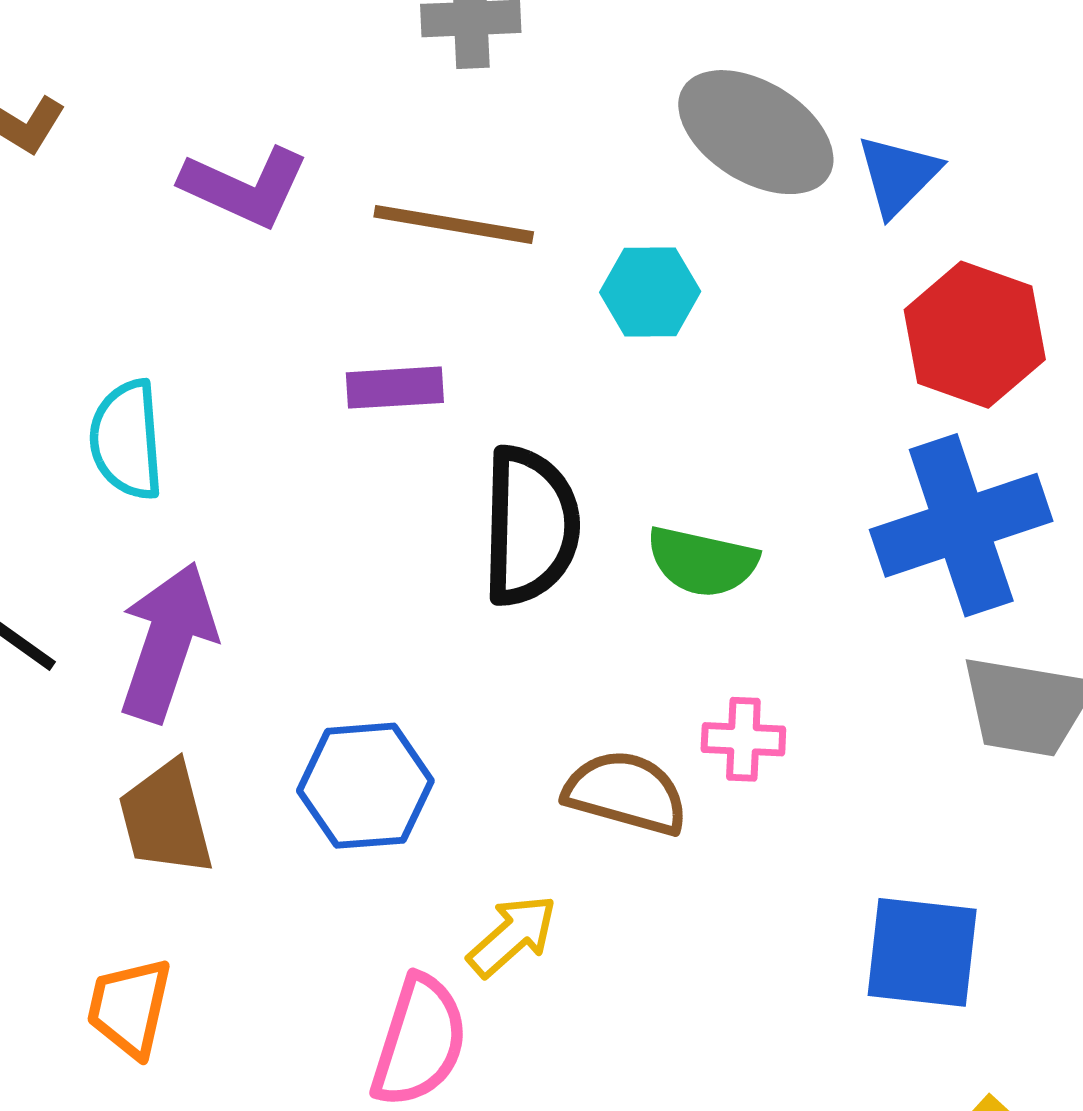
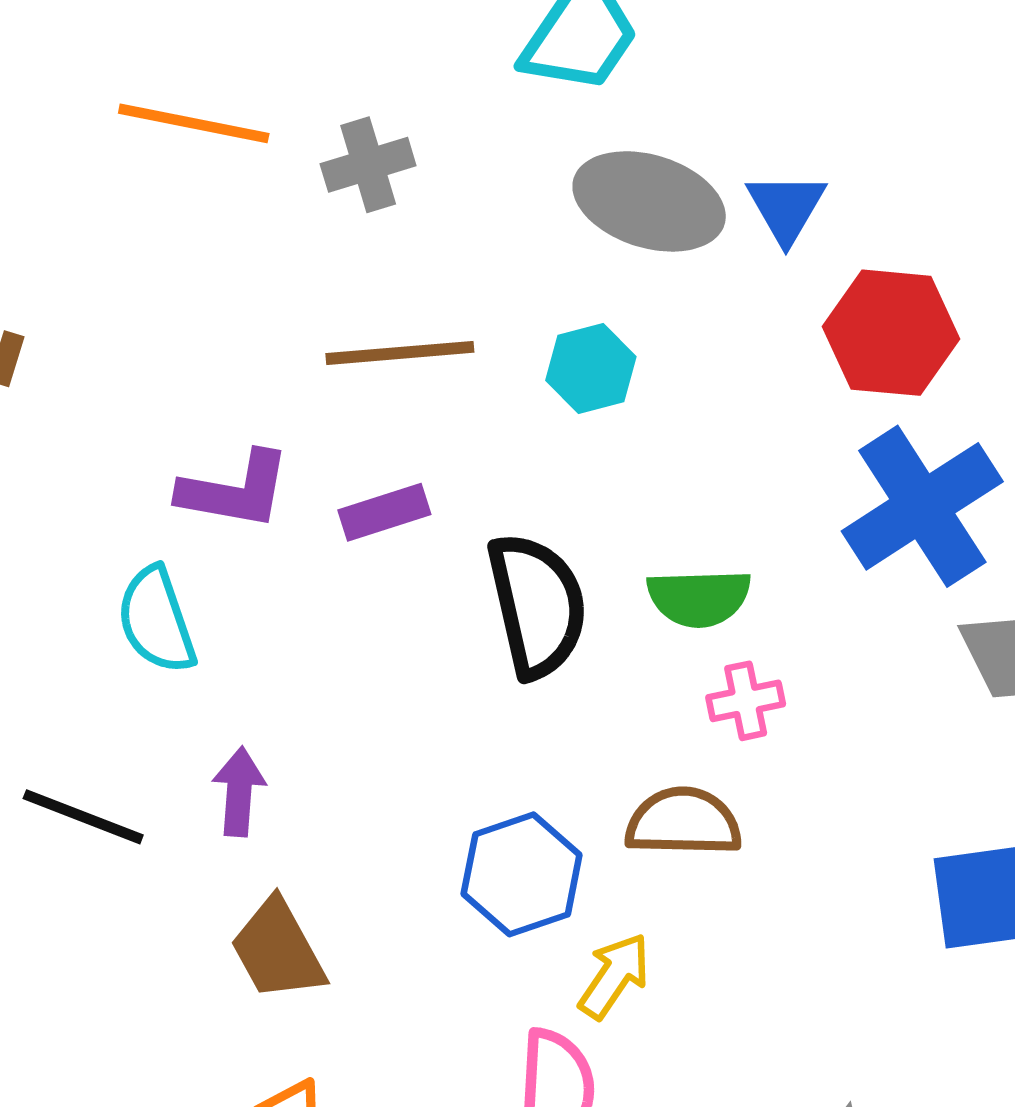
purple L-shape: (245, 187) -> (235, 490), moved
purple arrow: (168, 642) -> (239, 792), size x0.6
pink cross: (743, 739) -> (746, 701), moved
blue hexagon: (365, 786) -> (522, 874), moved

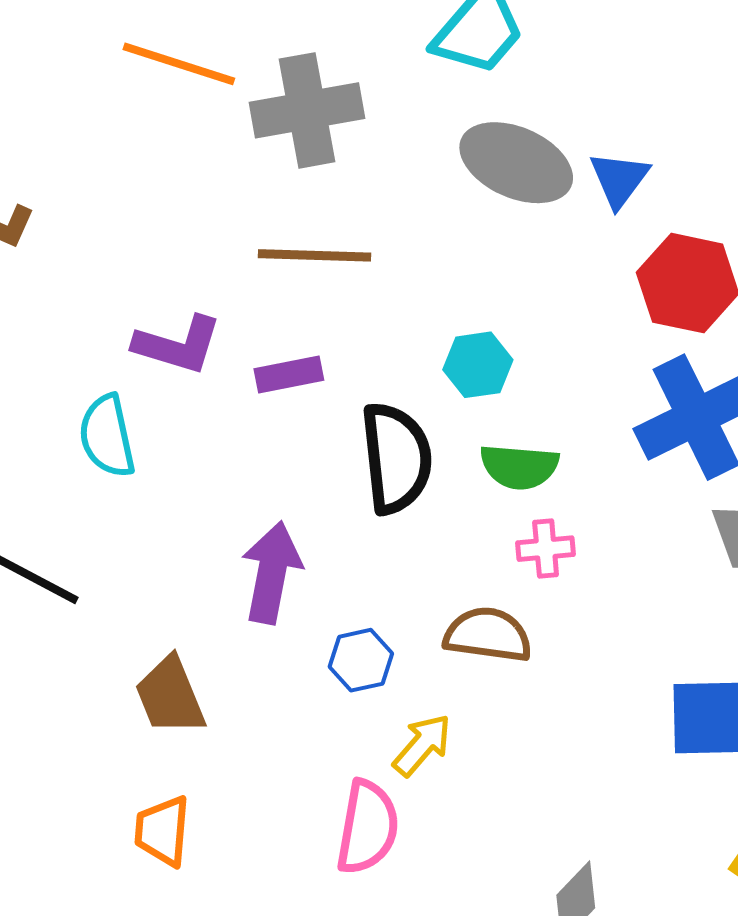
gray cross: (368, 165) -> (307, 110), size x1.6
cyan hexagon: (591, 369) -> (478, 365), moved
purple arrow: (239, 792) -> (272, 573), moved, size x1.5
blue hexagon: (522, 874) -> (361, 660), size x0.7

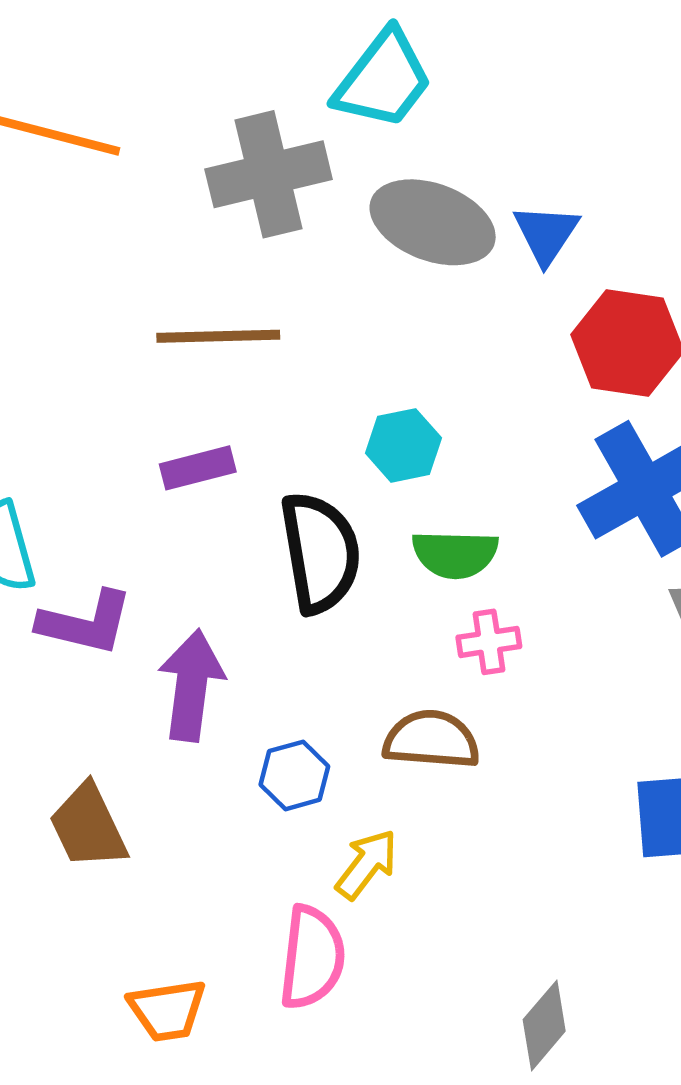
gray cross: (307, 110) -> (269, 174), moved
purple L-shape: (178, 345) -> (86, 623), moved
orange trapezoid: (163, 831) -> (167, 1010), moved, turned -100

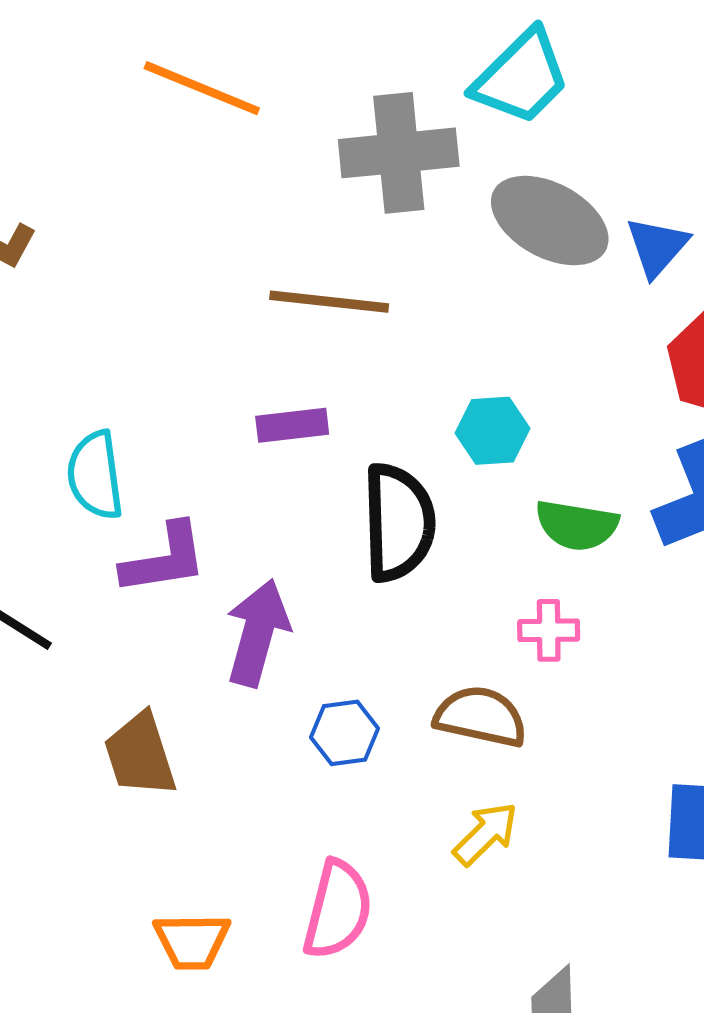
green semicircle: (455, 554) -> (577, 525), moved
purple L-shape: (86, 623) -> (164, 559), turned -30
yellow arrow: (367, 864) -> (486, 834), moved

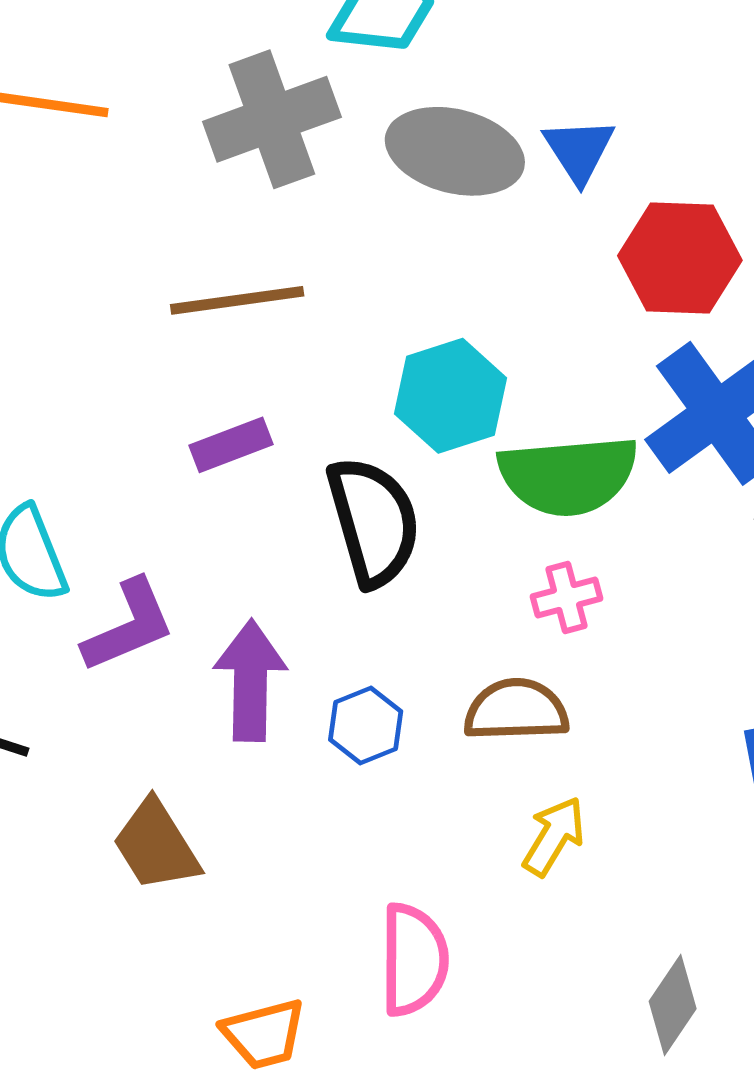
cyan hexagon: (492, 431) -> (450, 396), size x1.4
green semicircle: (577, 525) -> (568, 475), size x1.5
blue hexagon: (344, 733) -> (366, 726), moved

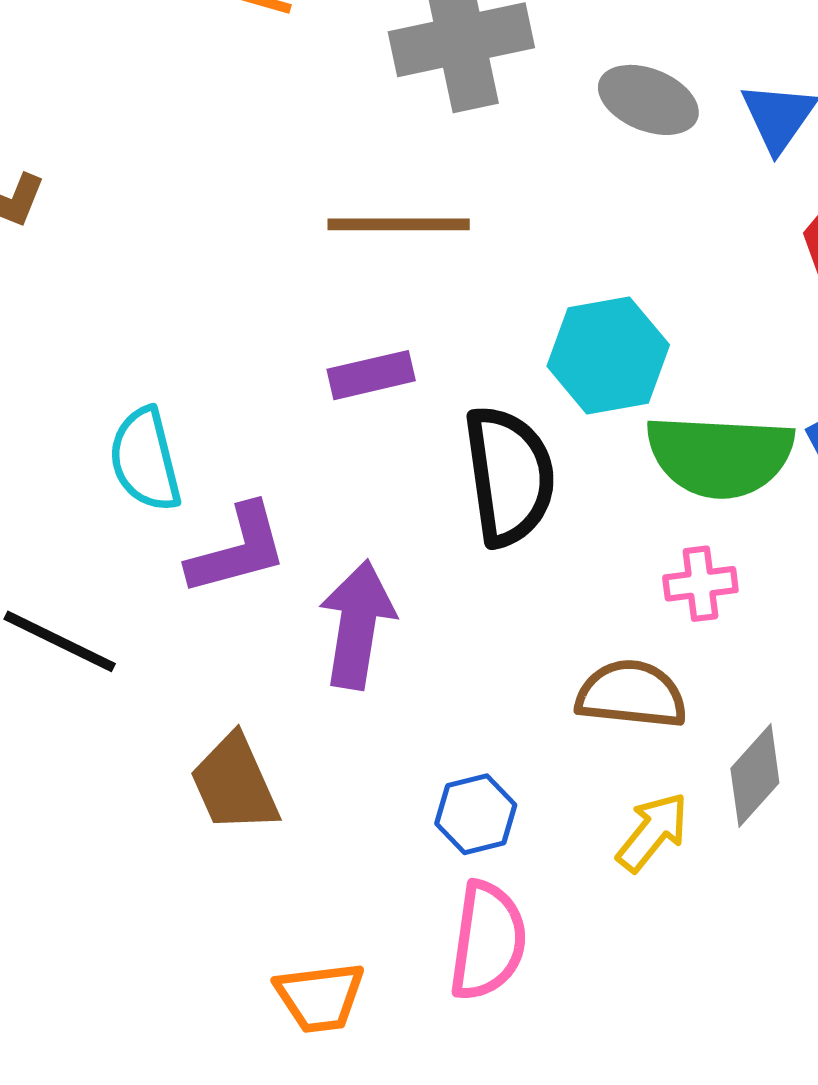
gray ellipse: (455, 151) -> (648, 100), size x0.7
blue hexagon: (366, 726) -> (476, 814), moved
gray diamond: (673, 1005) -> (755, 776), moved

